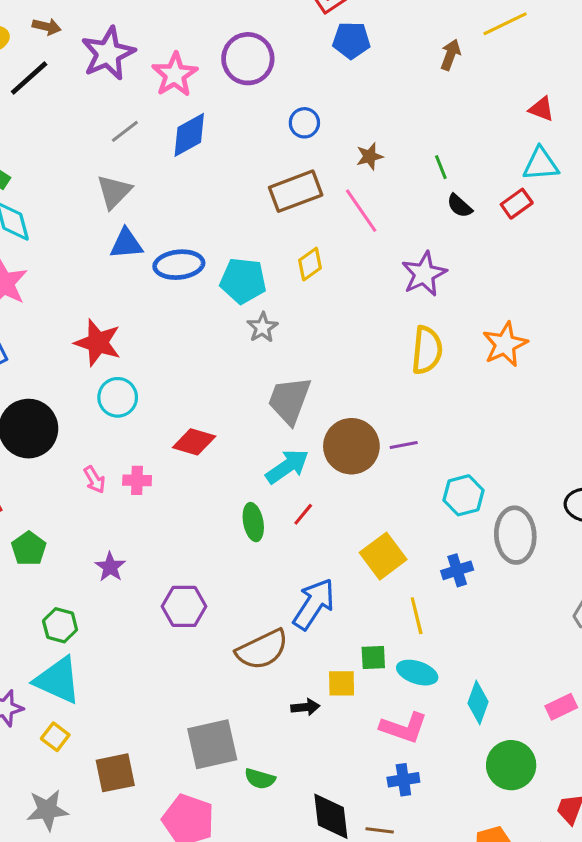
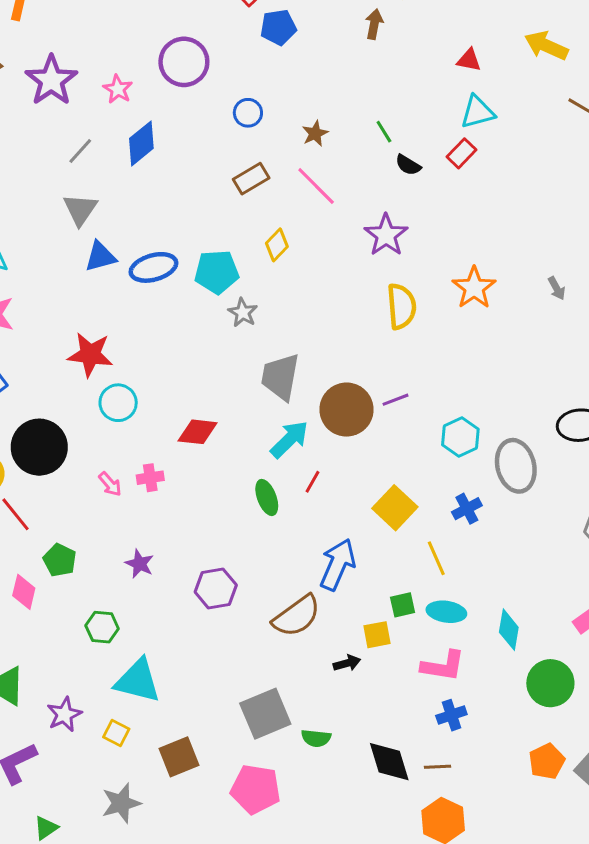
pink star: (175, 75) -> (118, 89), size x0.7
brown rectangle: (296, 191) -> (251, 179), size x0.7
cyan triangle: (58, 680) -> (138, 681), moved

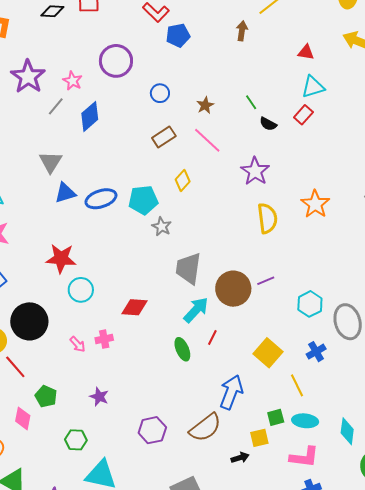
gray line: (80, 151) -> (56, 106), moved
purple hexagon: (216, 589) -> (152, 430), moved

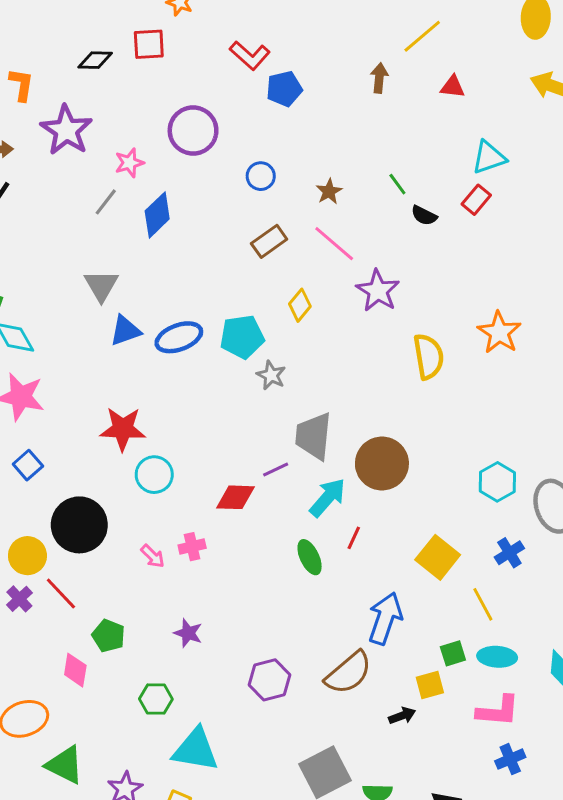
red triangle: (306, 52) -> (453, 87), moved
purple star: (28, 77) -> (66, 130), moved
pink star: (73, 81) -> (129, 163), turned 30
purple star: (255, 171) -> (378, 291), moved
purple line: (266, 281) -> (276, 470), moved

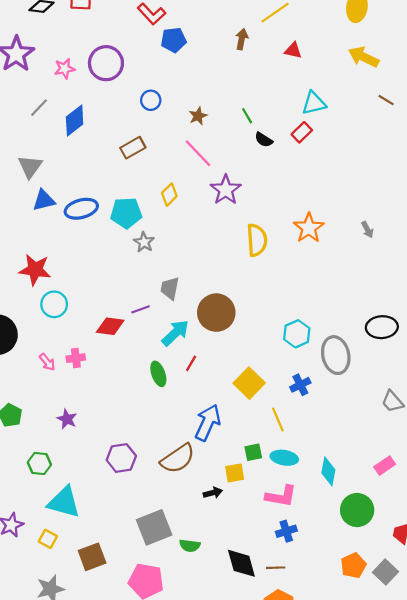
pink star: (129, 163) -> (65, 69), moved
brown rectangle: (269, 241) -> (133, 148), moved
gray trapezoid: (314, 436) -> (170, 288), size x0.7

